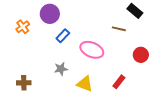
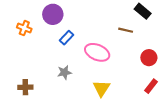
orange cross: (23, 27) -> (24, 28), turned -32
red rectangle: (119, 82) -> (151, 86), moved
yellow triangle: (85, 84) -> (101, 88), moved, turned 42

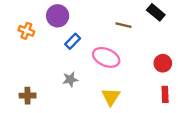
brown line: (126, 30) -> (123, 25), moved
red rectangle: (151, 86) -> (165, 94), turned -40

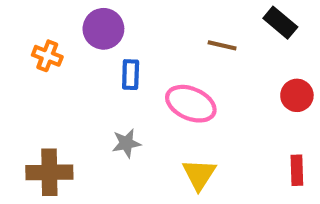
blue rectangle: (73, 41) -> (131, 75), turned -42
red circle: (163, 63) -> (297, 95), moved
brown cross: (28, 96) -> (49, 172), size x1.5

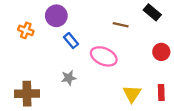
blue rectangle: (131, 75) -> (71, 41), turned -42
yellow triangle: (199, 174) -> (132, 94), moved

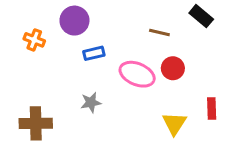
blue rectangle: (71, 41) -> (94, 53), turned -63
red circle: (161, 52) -> (173, 68), moved
red rectangle: (161, 93) -> (212, 108), moved

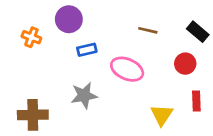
black rectangle: (201, 16) -> (198, 32), moved
red circle: (173, 68) -> (185, 64), moved
gray star: (91, 103) -> (84, 95), size x1.4

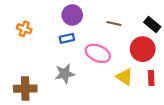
purple circle: (69, 19) -> (72, 15), moved
red circle: (185, 64) -> (143, 49), size x1.5
yellow triangle: (162, 115) -> (124, 77), moved, turned -30

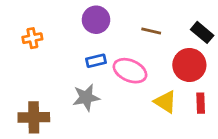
orange cross: (24, 29) -> (32, 38), turned -32
blue rectangle: (67, 38) -> (96, 61), moved

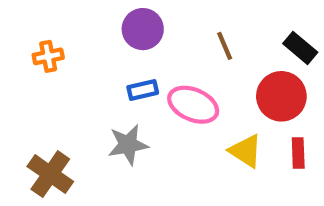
brown line: (151, 31) -> (225, 46), turned 54
brown cross: (34, 117) -> (50, 174), turned 36

